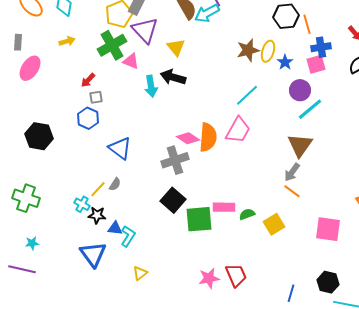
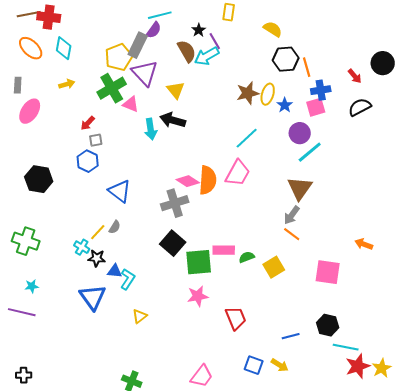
pink star: (209, 278) -> (198, 296), moved
blue line: (291, 293) -> (291, 336), turned 60

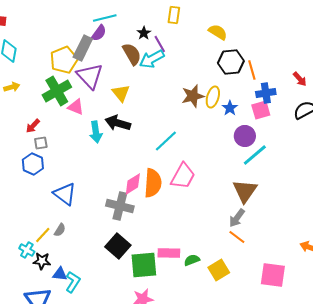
cyan line: (247, 138) -> (166, 141), moved
pink diamond: (188, 181) -> (133, 184), turned -65
gray cross: (175, 203) -> (120, 206), turned 32

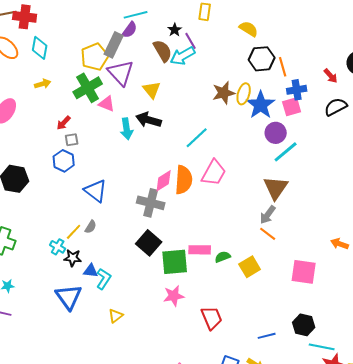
blue star: (230, 108) -> (261, 105), size x1.8

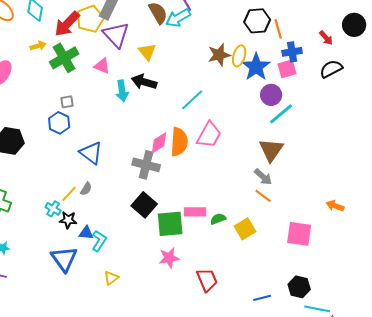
green cross: (88, 88) -> (64, 58), moved
red arrow: (64, 123) -> (67, 24), moved, size x1.8
gray arrow: (268, 215) -> (263, 177), turned -84

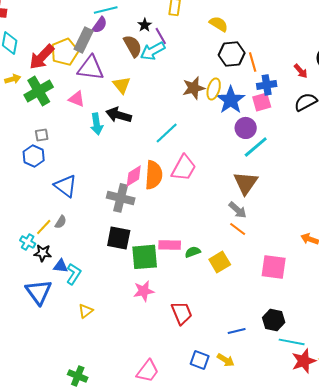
purple triangle: (116, 35) -> (91, 68), turned -40
black square: (144, 205) -> (119, 238), turned -30

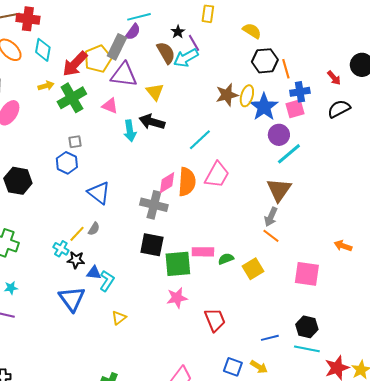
gray arrow: (238, 210) -> (271, 217), turned 72
cyan line: (292, 342) -> (307, 349), moved

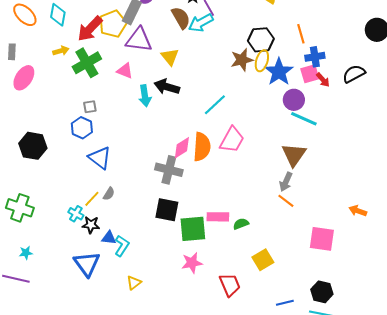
black hexagon: (265, 61) -> (261, 40), moved
red arrow: (334, 78) -> (323, 80), moved
cyan line: (289, 154) -> (304, 119), turned 64
blue triangle: (99, 193) -> (100, 158), moved
yellow square: (253, 269) -> (263, 260), moved

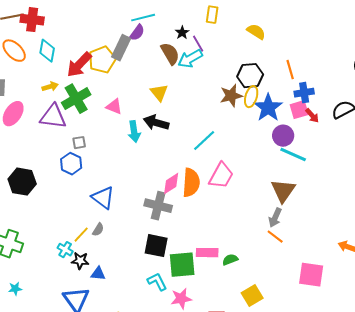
purple triangle: (139, 40) -> (53, 117), moved
blue triangle: (100, 158) -> (103, 198), moved
cyan L-shape: (122, 246) -> (157, 282), moved, turned -60

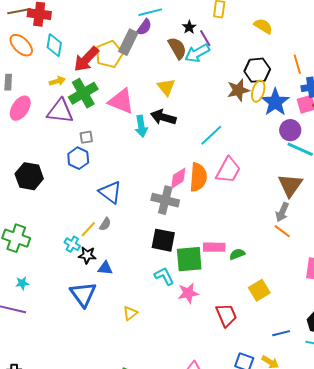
pink triangle: (114, 107) -> (121, 101), size x1.6

